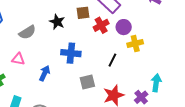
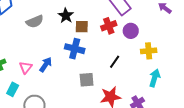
brown square: (83, 13) -> (82, 27), moved
yellow cross: (135, 44) -> (149, 51), moved
pink triangle: (18, 59) -> (26, 67), moved, turned 48
cyan arrow: (156, 83) -> (155, 78), moved

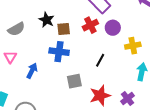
pink triangle: (26, 67) -> (10, 57), moved

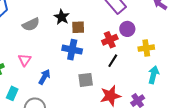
red cross: (90, 25) -> (110, 40), moved
pink triangle: (10, 57) -> (25, 60), moved
blue arrow: (32, 71) -> (44, 77), moved

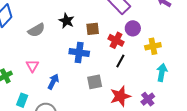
brown square: (78, 27) -> (93, 29), moved
red cross: (110, 40) -> (116, 40), turned -35

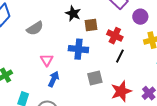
black star: (67, 21) -> (73, 13), moved
purple circle: (133, 28) -> (140, 17), moved
pink triangle: (32, 66) -> (47, 60), moved

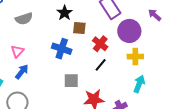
purple circle: (140, 17) -> (129, 31), size x1.5
pink triangle: (47, 60) -> (17, 51), moved
blue arrow: (54, 79) -> (22, 72), moved

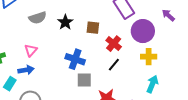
black star: (65, 13) -> (65, 22), moved
blue cross: (62, 49) -> (75, 59), moved
blue arrow: (22, 72) -> (26, 70), moved, turned 42

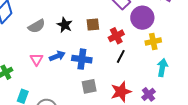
red cross: (114, 44) -> (116, 36), turned 35
blue arrow: (26, 70) -> (57, 56), moved
gray square: (84, 80) -> (89, 86), moved

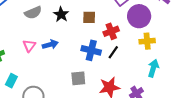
blue cross: (82, 59) -> (91, 50), moved

